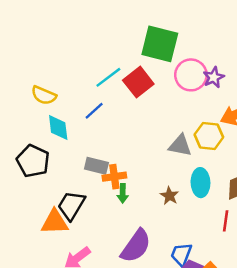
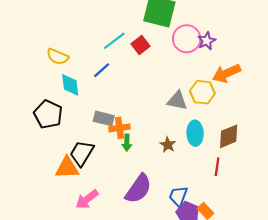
red square: (138, 82) -> (140, 45), size x0.7

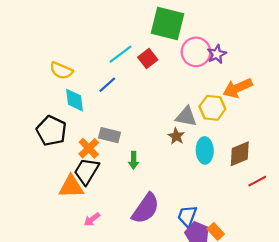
orange cross: (119, 128) -> (89, 148), moved, turned -36
brown star: (168, 145) -> (176, 136), moved
red line: (217, 167) -> (257, 181), moved, turned 54
pink arrow: (87, 199) -> (92, 219), size x0.7

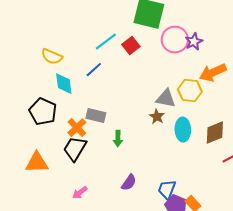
orange triangle: (71, 187) -> (37, 163), moved
purple semicircle: (146, 208) -> (129, 183), size x0.6

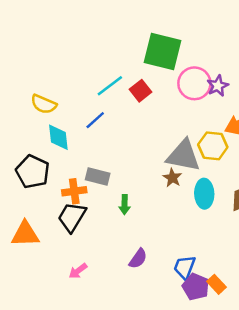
gray triangle: (166, 99) -> (183, 156), size x1.4
orange cross: (77, 128) -> (74, 191), turned 36

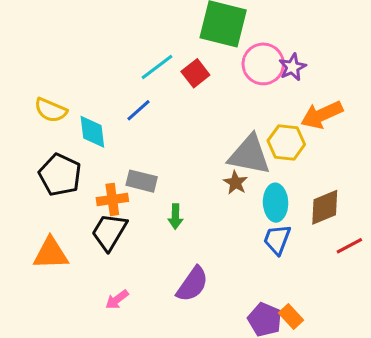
yellow semicircle: (44, 104) -> (51, 110), moved
purple semicircle: (138, 259) -> (192, 284), size x1.4
blue trapezoid: (185, 267) -> (277, 240), moved

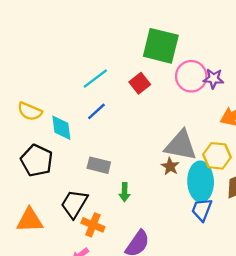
cyan line: (157, 67) -> (95, 79), moved
purple star: (292, 67) -> (213, 79), turned 30
yellow hexagon: (286, 143) -> (217, 156), moved
orange cross: (112, 199) -> (93, 225), moved, turned 30
cyan ellipse: (276, 203) -> (201, 182), size x1.4

